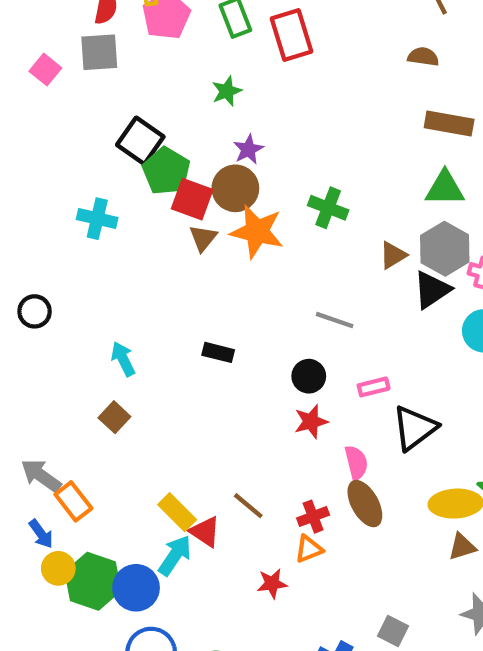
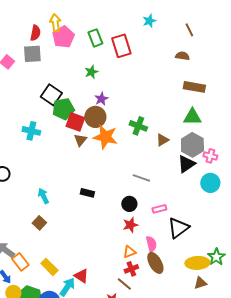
green pentagon: (166, 171) -> (63, 109), turned 30
brown triangle: (393, 255) -> (162, 140), moved
brown line: (248, 506) -> (124, 284), moved
yellow rectangle: (177, 512) -> (49, 267), moved
orange triangle: (309, 549) -> (129, 252), moved

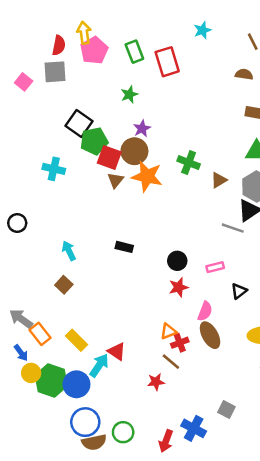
gray line: (141, 178) -> (233, 228), moved
black triangle: (178, 228) -> (239, 291), size x0.6
pink semicircle: (151, 244) -> (205, 311), turned 35
orange triangle: (129, 252) -> (168, 331), moved

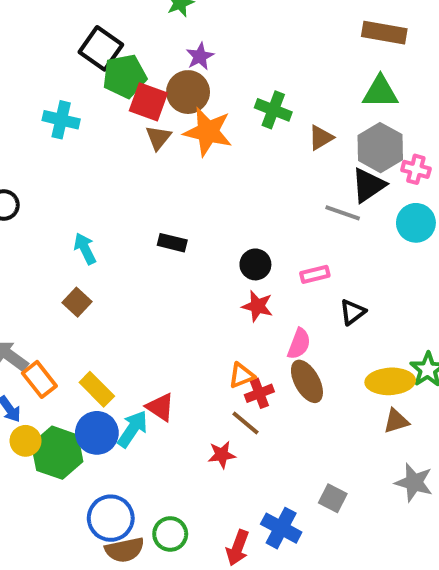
red star: (179, 287) -> (257, 306), turned 30
blue circle: (76, 384) -> (97, 433), moved

